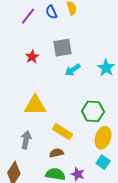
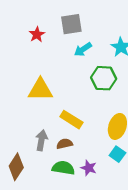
green hexagon: (93, 111) -> (104, 78), moved
gray arrow: (26, 140) -> (41, 140), moved

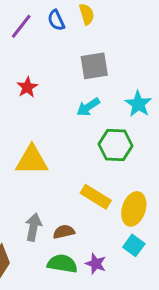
gray square: (71, 24) -> (94, 66), moved
yellow rectangle: (71, 120) -> (96, 197), moved

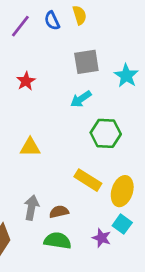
cyan star: (138, 104) -> (126, 76), moved
yellow triangle: (32, 160) -> (30, 147), size x0.7
purple star: (96, 264) -> (102, 238), moved

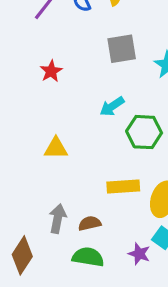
cyan arrow: (81, 99) -> (112, 106), moved
yellow rectangle: (88, 180) -> (123, 187), turned -36

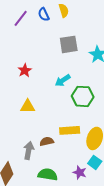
red star: (51, 71) -> (25, 70), moved
brown semicircle: (90, 223) -> (47, 141), moved

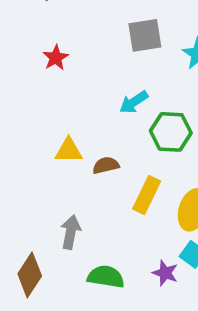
red star: (25, 70) -> (56, 58), moved
yellow rectangle: (70, 130) -> (147, 195), turned -60
brown semicircle: (47, 141) -> (106, 165), moved

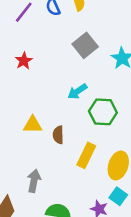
gray square: (145, 35) -> (85, 45), turned -30
brown semicircle: (106, 165) -> (58, 135), turned -78

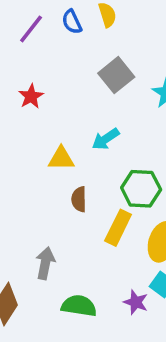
green hexagon: (103, 112) -> (141, 189), moved
yellow triangle: (33, 125) -> (61, 158), moved

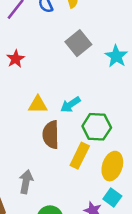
cyan arrow: (106, 139) -> (70, 105), moved
brown semicircle: (79, 199) -> (51, 135), size x1.5

